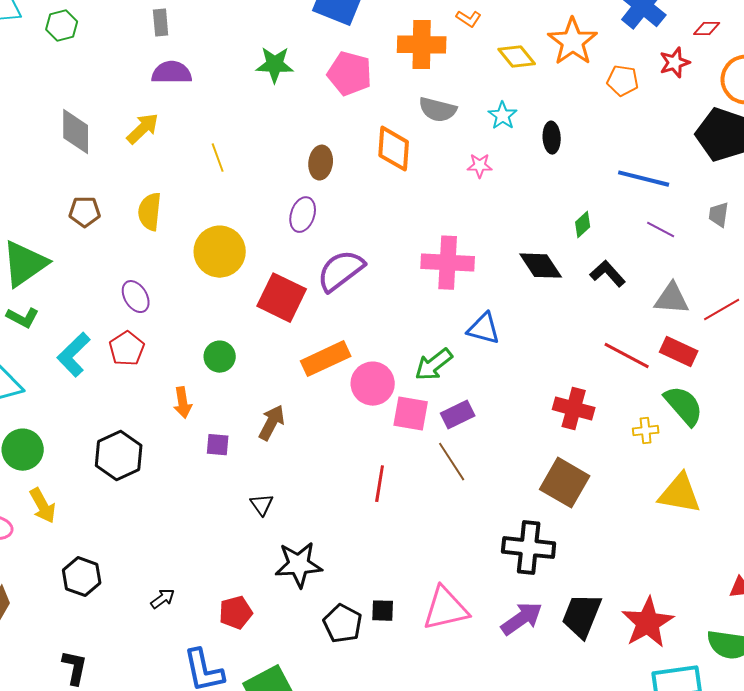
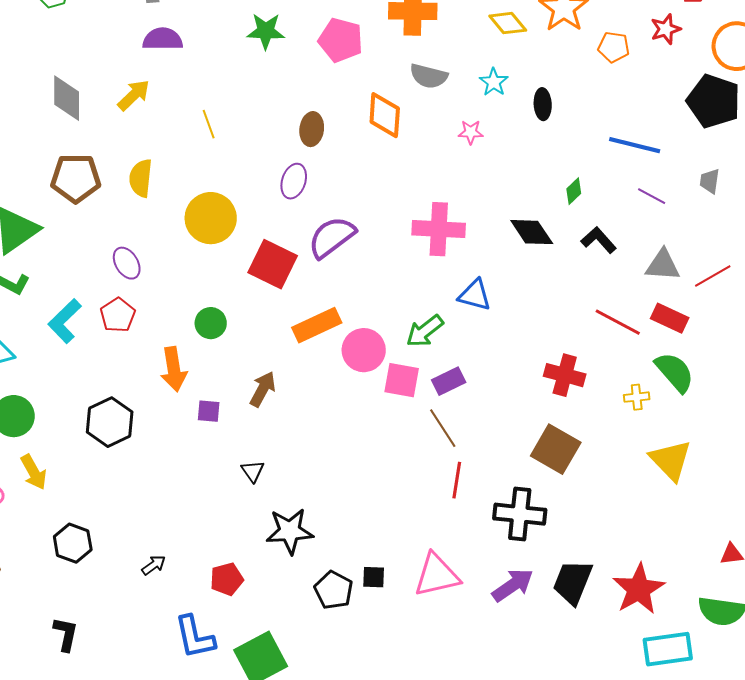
brown pentagon: (85, 212) -> (76, 178), size x1.6
orange arrow: (183, 403) -> (174, 369), size x1.4
red line: (380, 484) -> (457, 480), moved
yellow triangle: (680, 494) -> (671, 460), turned 36

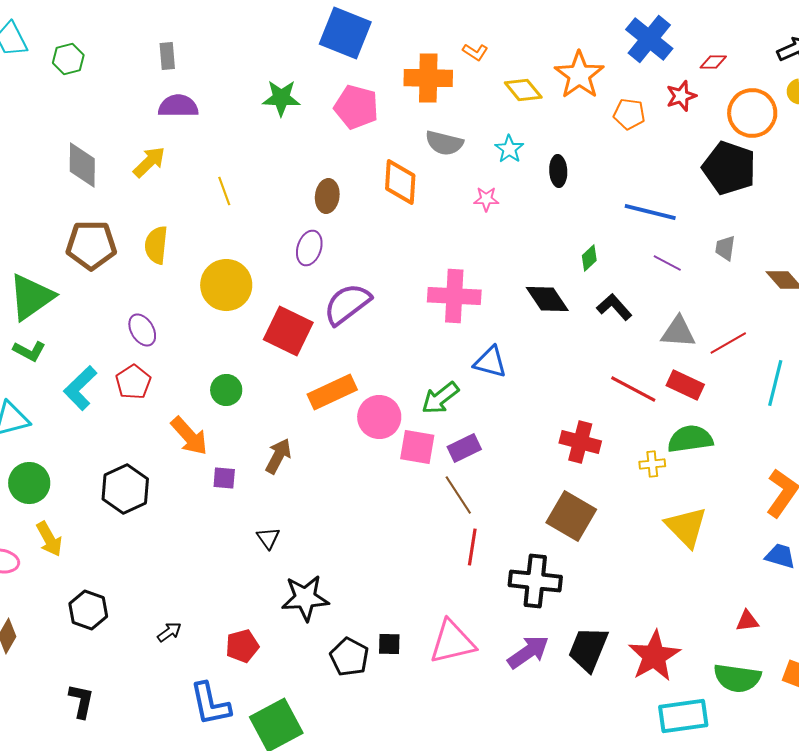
orange arrow: (174, 369) -> (189, 436), turned -33
green semicircle: (675, 372) -> (690, 439), turned -57

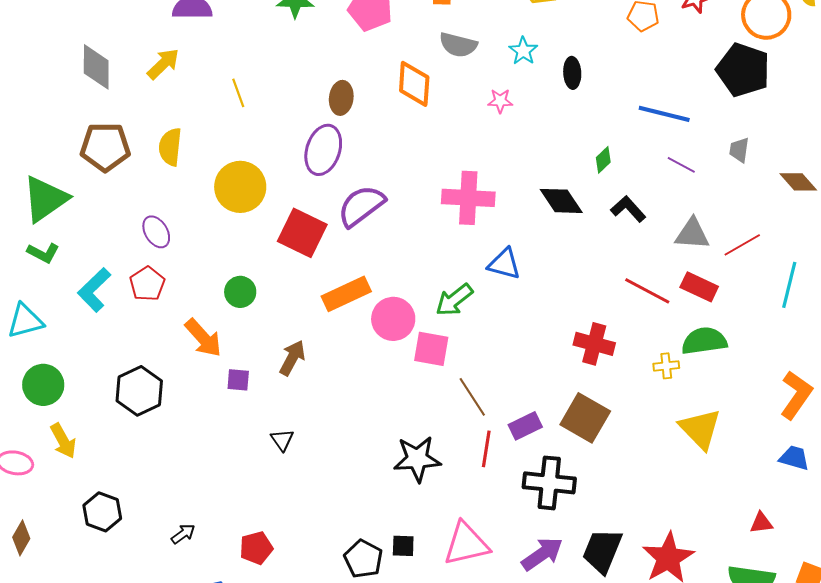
purple ellipse: (309, 248) -> (323, 150), size x1.4
purple rectangle: (464, 448) -> (525, 426), moved
black star: (305, 598) -> (417, 459), moved

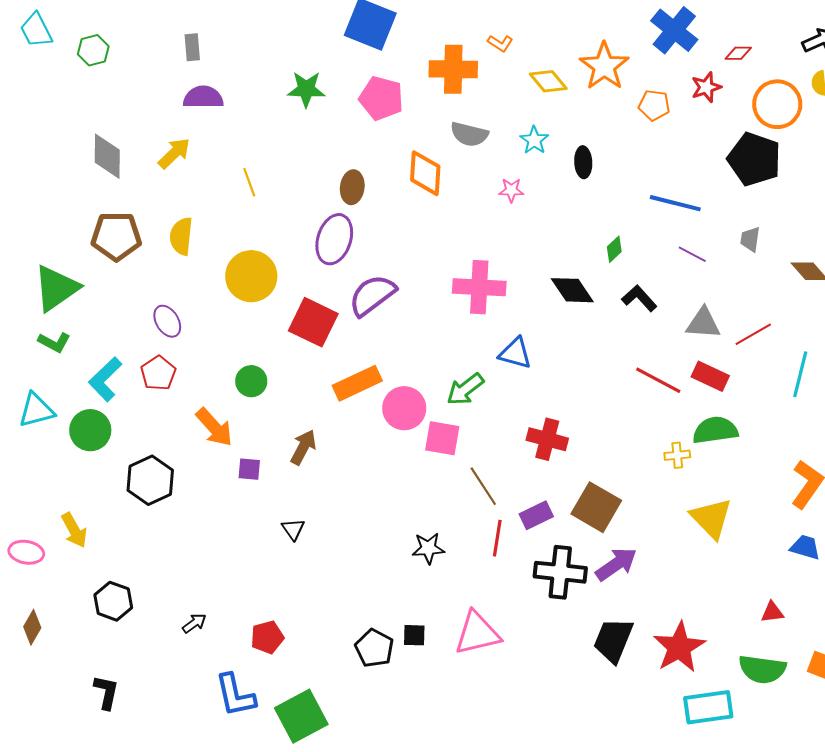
red cross: (594, 344) -> (547, 439), moved
green circle: (43, 385) -> (90, 430), moved
black star: (417, 459) -> (428, 548), size x0.7
purple arrow: (542, 554) -> (616, 564), moved

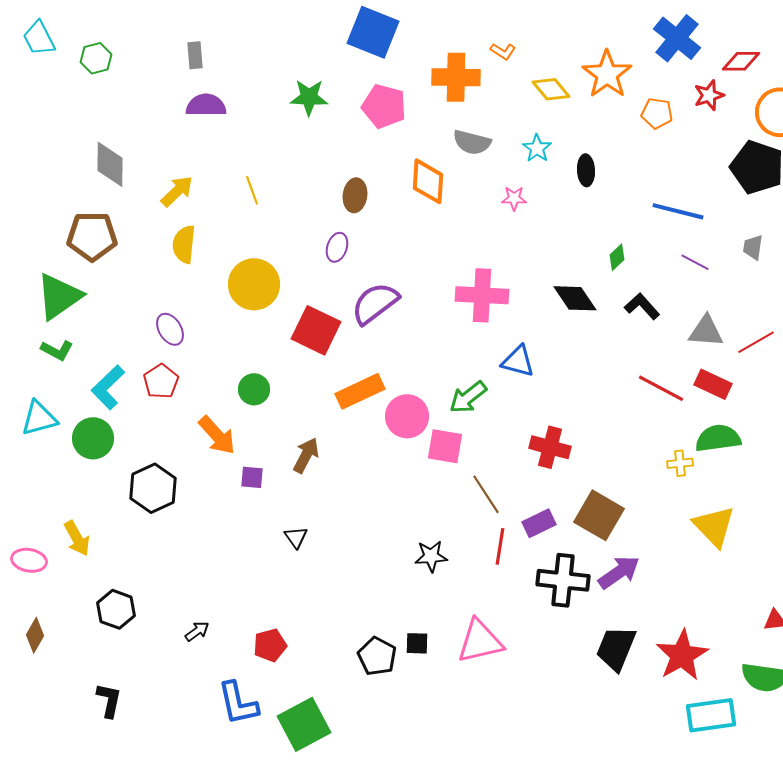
red diamond: (738, 53) -> (741, 61), size x1.4
yellow arrow: (174, 153) -> (177, 191), moved
brown pentagon: (116, 236) -> (92, 236), moved
purple ellipse: (334, 239) -> (337, 247), size x0.6

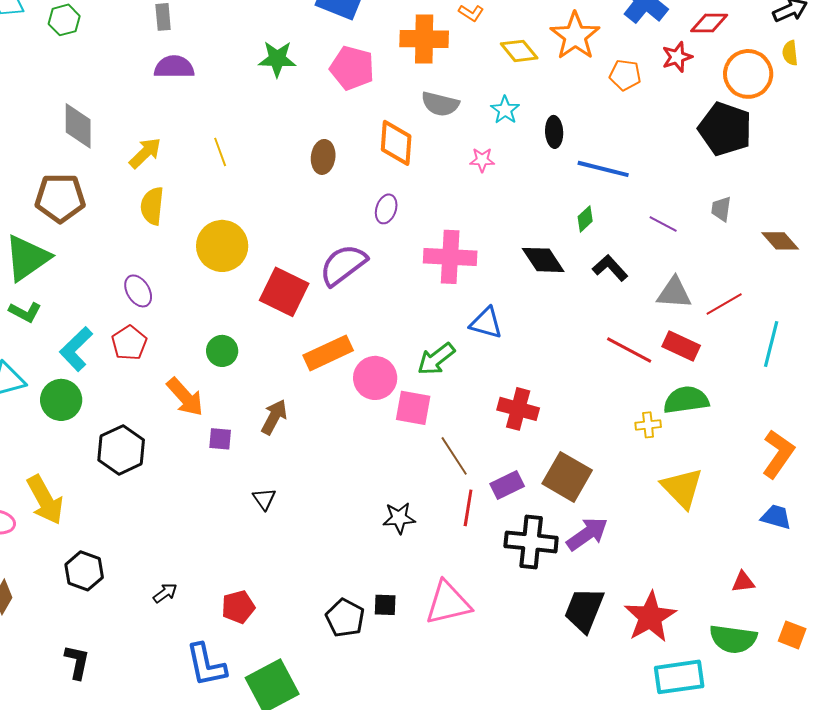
blue line: (678, 211) -> (603, 169), moved
purple ellipse: (337, 247) -> (386, 209), moved
yellow arrow: (77, 538) -> (45, 500), size x1.4

